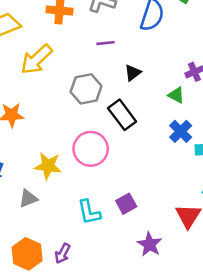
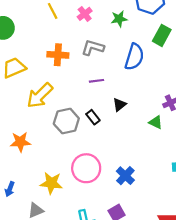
gray hexagon: (86, 89) -> (66, 121), moved
black rectangle: (122, 115) -> (93, 117), moved, size x0.6
blue cross: (181, 131) -> (125, 176), moved

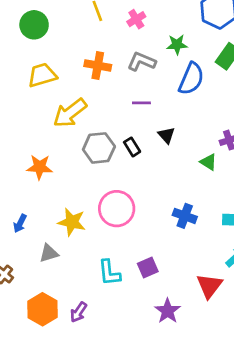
green star: (119, 19) -> (177, 45), moved
black triangle: (119, 105) -> (166, 135), turned -40
blue cross: (125, 176) -> (185, 216), moved, turned -30

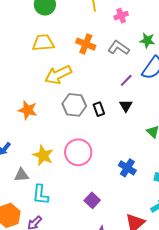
purple line: (141, 103) -> (126, 80), moved, turned -56
purple square: (148, 268) -> (92, 200), turned -35
cyan L-shape: (109, 273) -> (40, 195), moved

